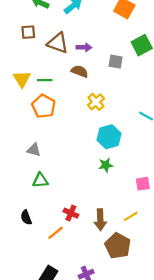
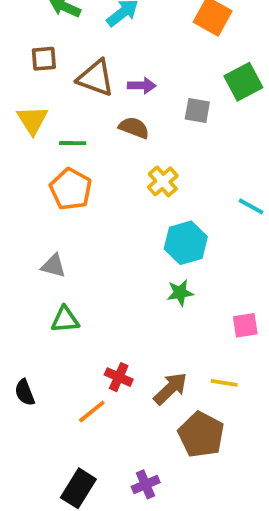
yellow triangle: (22, 79) -> (32, 120), moved
yellow line: (131, 216) -> (224, 383), turned 40
black semicircle: (26, 217) -> (25, 392), moved
brown arrow: (100, 220) -> (170, 389), turned -132

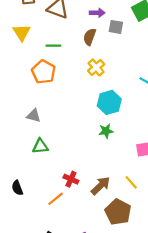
purple arrow: (142, 86) -> (97, 13), moved
brown semicircle: (134, 128) -> (90, 37), moved, turned -91
green line: (73, 143) -> (53, 46), moved
yellow line: (224, 383) -> (131, 182), turned 40

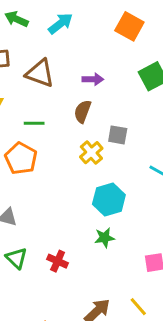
gray square: (116, 27) -> (118, 135), moved
green triangle: (40, 146) -> (17, 258), turned 49
red cross: (71, 179) -> (58, 261), moved

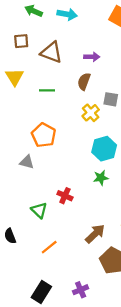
cyan arrow: (61, 23) -> (67, 14), turned 48
orange pentagon: (21, 158) -> (44, 135), moved
green triangle: (17, 258) -> (39, 210), moved

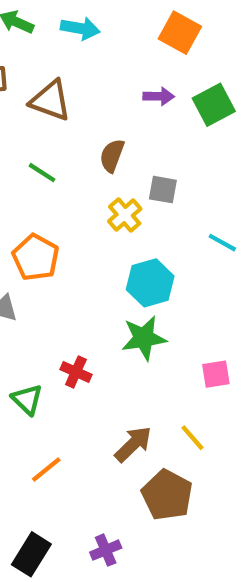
purple arrow: (92, 57) -> (159, 96), moved
green line: (47, 90) -> (42, 173), turned 32
green star: (101, 178) -> (144, 338), size x1.5

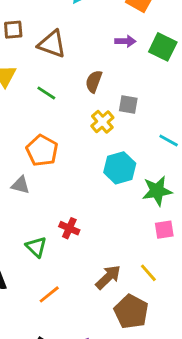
green square: (214, 105) -> (163, 47), turned -36
green star: (144, 338) -> (157, 191), moved

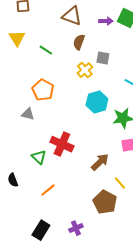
purple arrow: (125, 41) -> (106, 21), moved
brown triangle: (52, 44) -> (72, 16), moved
red cross: (69, 228) -> (62, 144), size x1.6
yellow line: (148, 273) -> (120, 183), moved
brown arrow: (108, 277) -> (100, 162), moved

